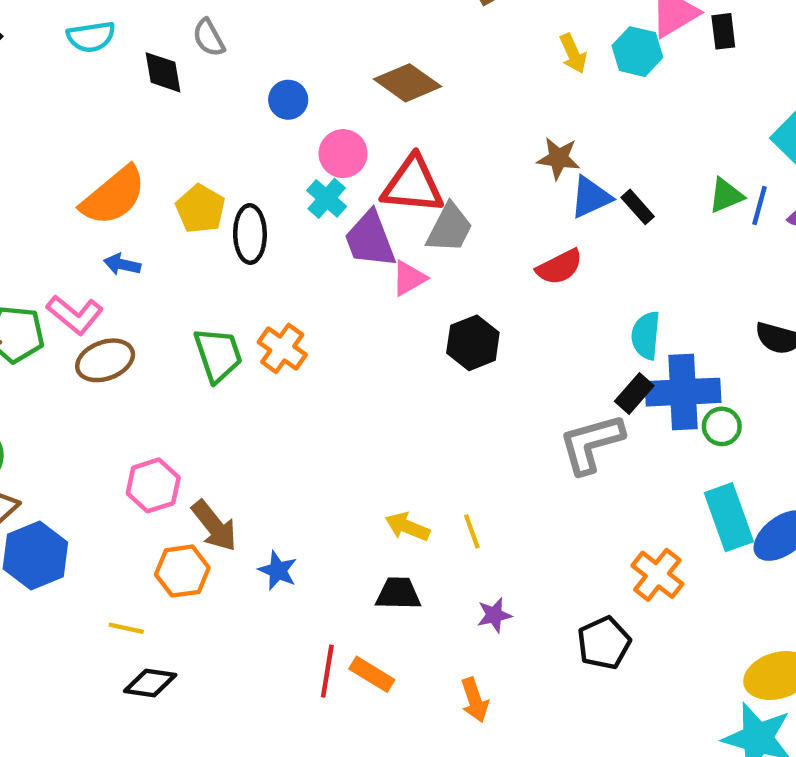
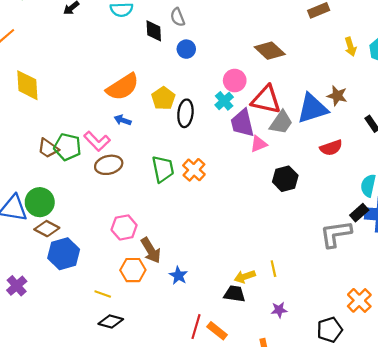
blue circle: (288, 100) -> (186, 49), moved
blue triangle: (591, 197) -> (312, 108), moved, size x1.5
yellow arrow: (407, 527) -> (245, 277), moved, turned -48

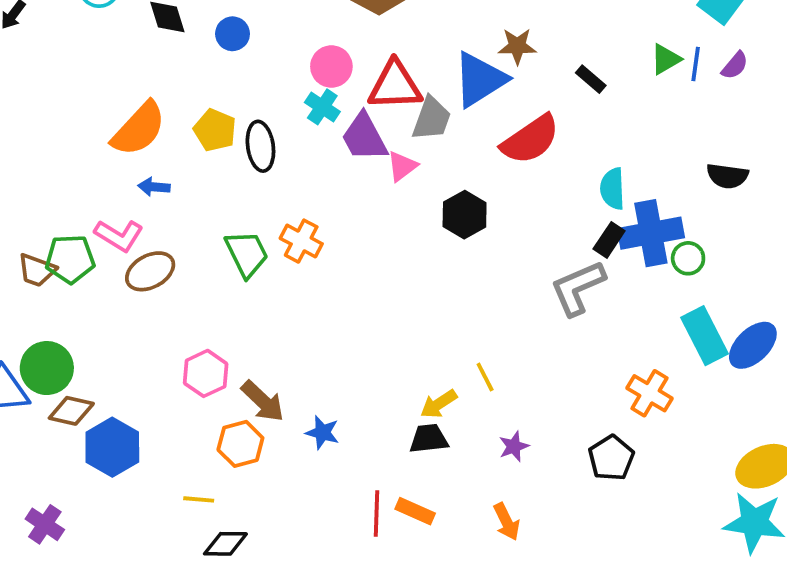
red semicircle: (331, 148) -> (530, 140), size x1.5

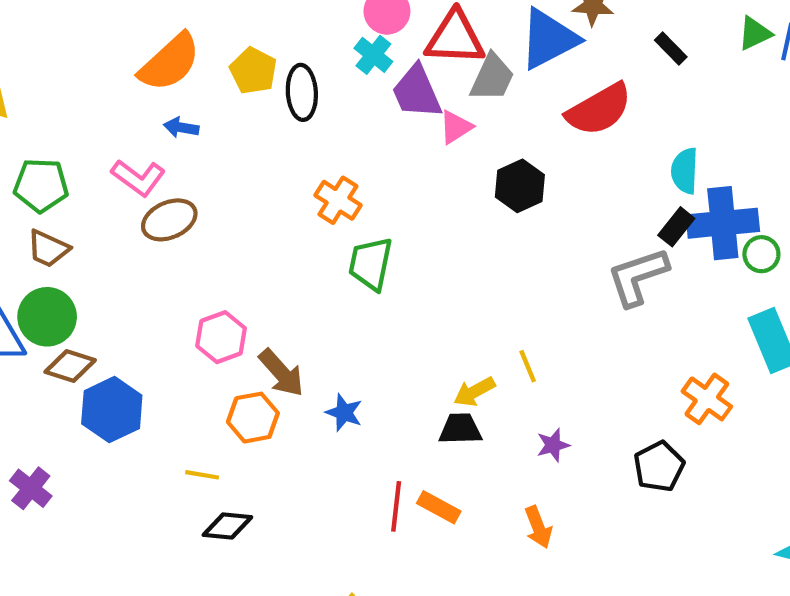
green trapezoid: (247, 254) -> (371, 264), moved, turned -147
green pentagon: (70, 259) -> (41, 185), moved
brown trapezoid: (37, 270) -> (48, 249), moved

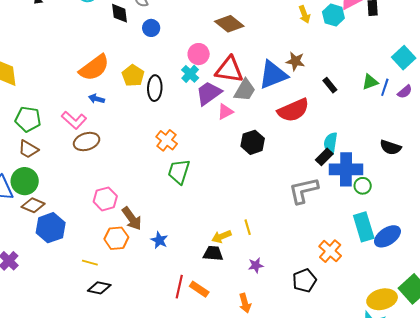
purple trapezoid: (417, 92) -> (209, 93), turned 72
black rectangle: (676, 227) -> (324, 157), moved

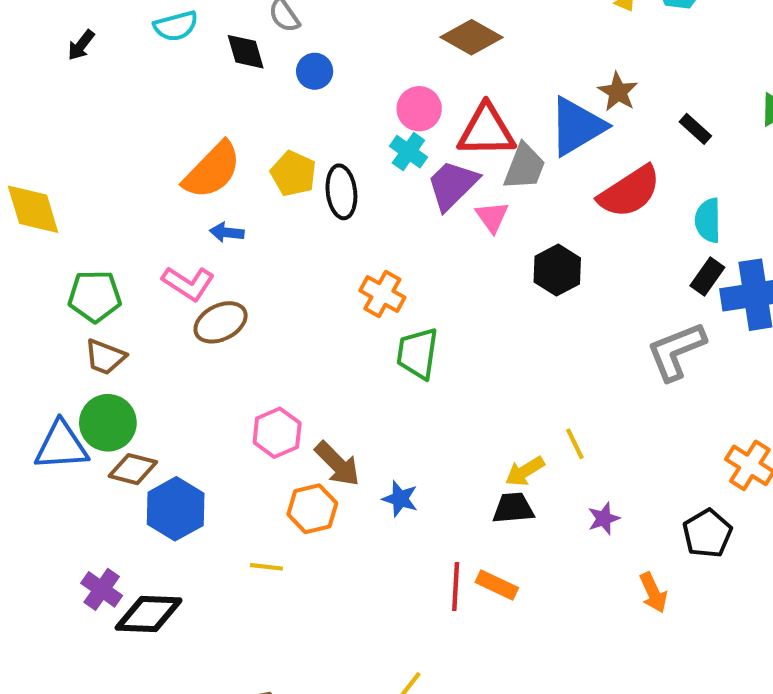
brown star: (295, 61) -> (618, 92), turned 30
pink triangle: (225, 112) -> (492, 217), turned -30
cyan semicircle: (331, 143) -> (708, 220), moved
black diamond: (99, 288) -> (149, 614), moved, size x1.4
orange arrow: (245, 303) -> (653, 593), moved

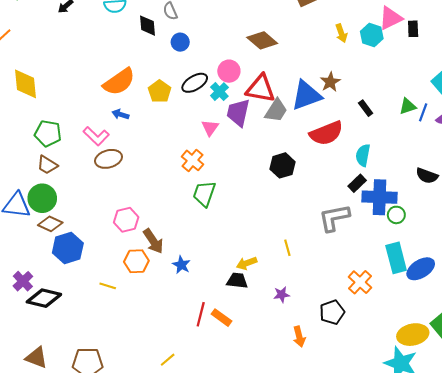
purple trapezoid: (452, 185) -> (238, 113), turned -44
black ellipse: (341, 192) -> (195, 83), moved, turned 55
pink triangle: (492, 217) -> (210, 128), moved
yellow line: (575, 444) -> (287, 248), moved

